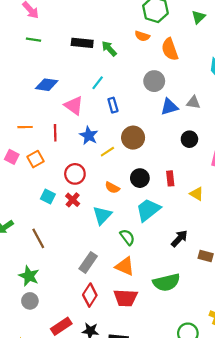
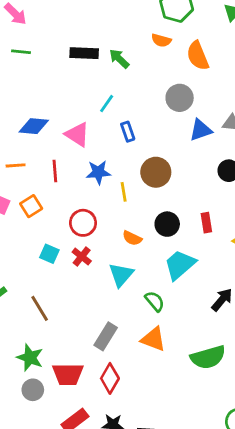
blue diamond: (47, 85) -> (34, 126), moved
blue star: (89, 135) -> (98, 172), turned -30
yellow line: (107, 152) -> (124, 192), turned -64
red trapezoid: (126, 298) -> (68, 374), moved

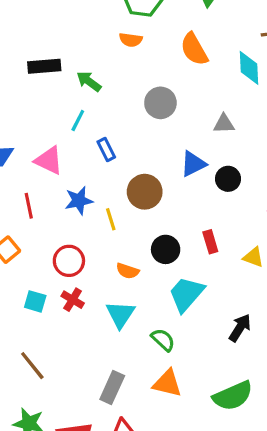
orange semicircle: (198, 56) -> (194, 49), moved
green arrow: (119, 59) -> (89, 81), moved
blue triangle: (201, 130) -> (193, 164), moved

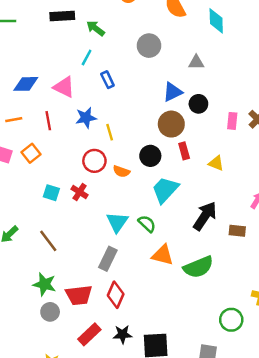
brown circle: (145, 192) -> (171, 124), moved
red circle: (69, 261) -> (94, 161), moved
cyan triangle: (120, 314) -> (117, 222), moved
black arrow: (240, 328) -> (205, 216), size x1.4
orange triangle: (167, 383) -> (163, 255), moved

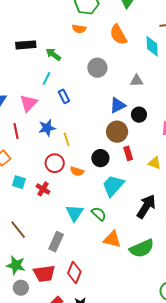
pink triangle: (64, 87) -> (29, 103), turned 48
cyan square: (51, 193) -> (19, 182), moved
gray rectangle: (108, 259) -> (56, 242), moved

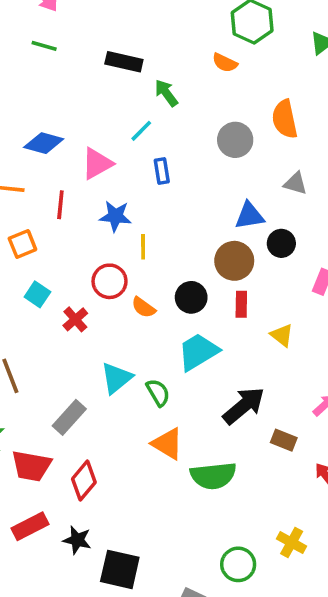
orange semicircle: (118, 35) -> (285, 119), moved

